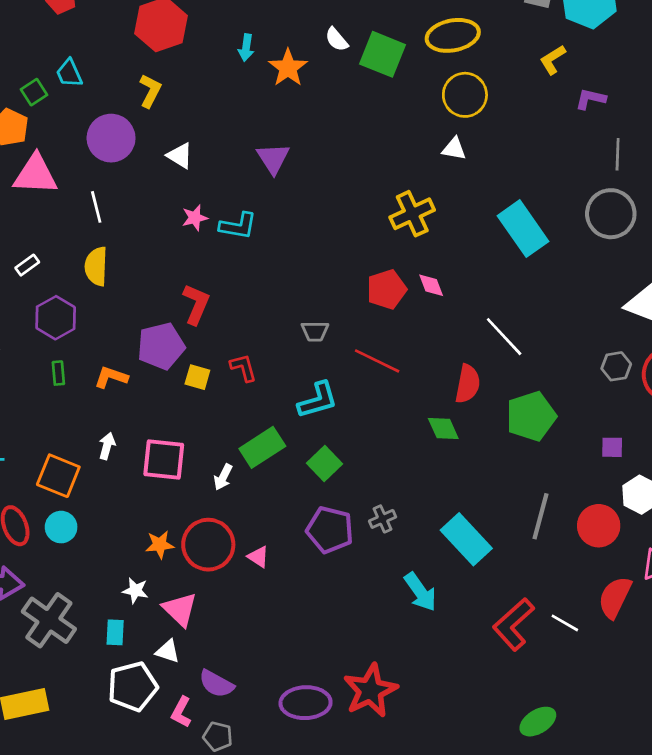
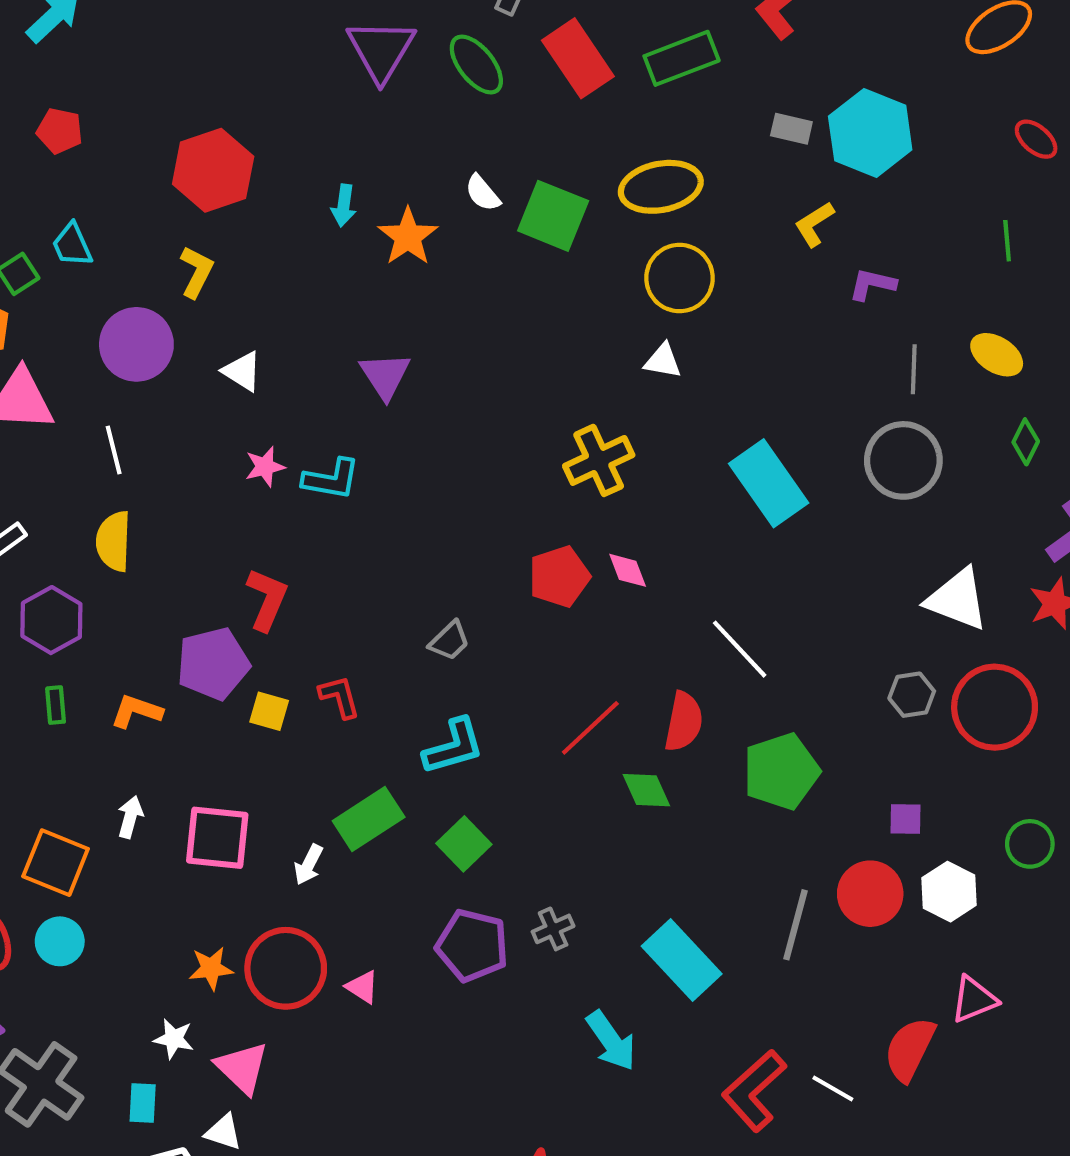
gray trapezoid: (315, 331) -> (449, 641), turned -44
red line: (377, 361) -> (590, 728), moved, turned -69
red circle: (599, 526) -> (870, 894), moved

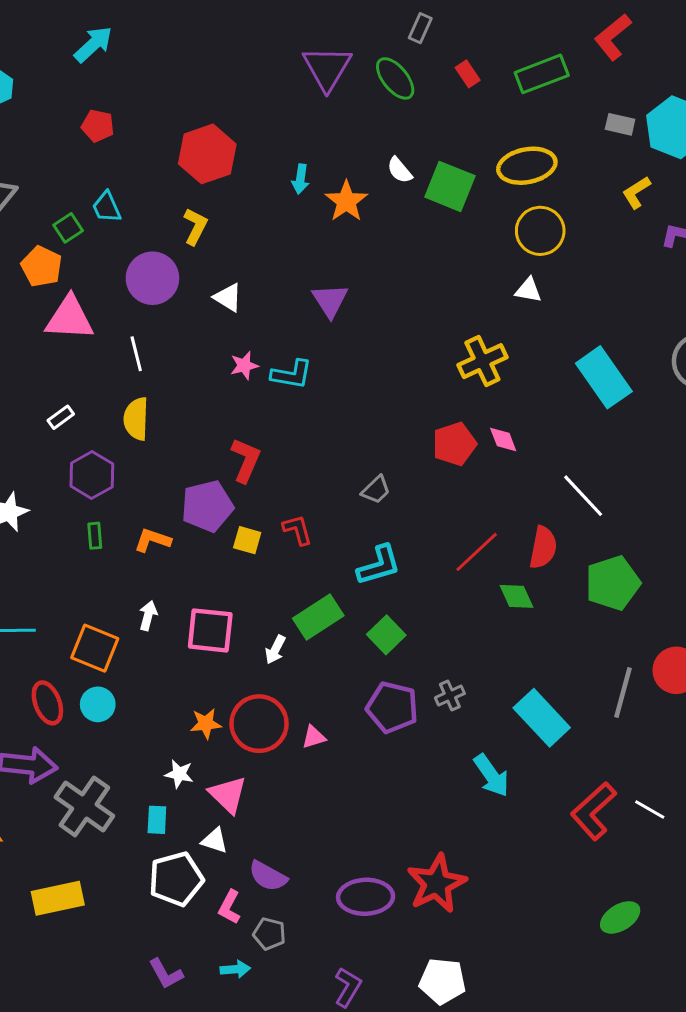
red rectangle: (578, 58) -> (468, 74), size x0.5
pink triangle: (362, 987) -> (314, 737), turned -50

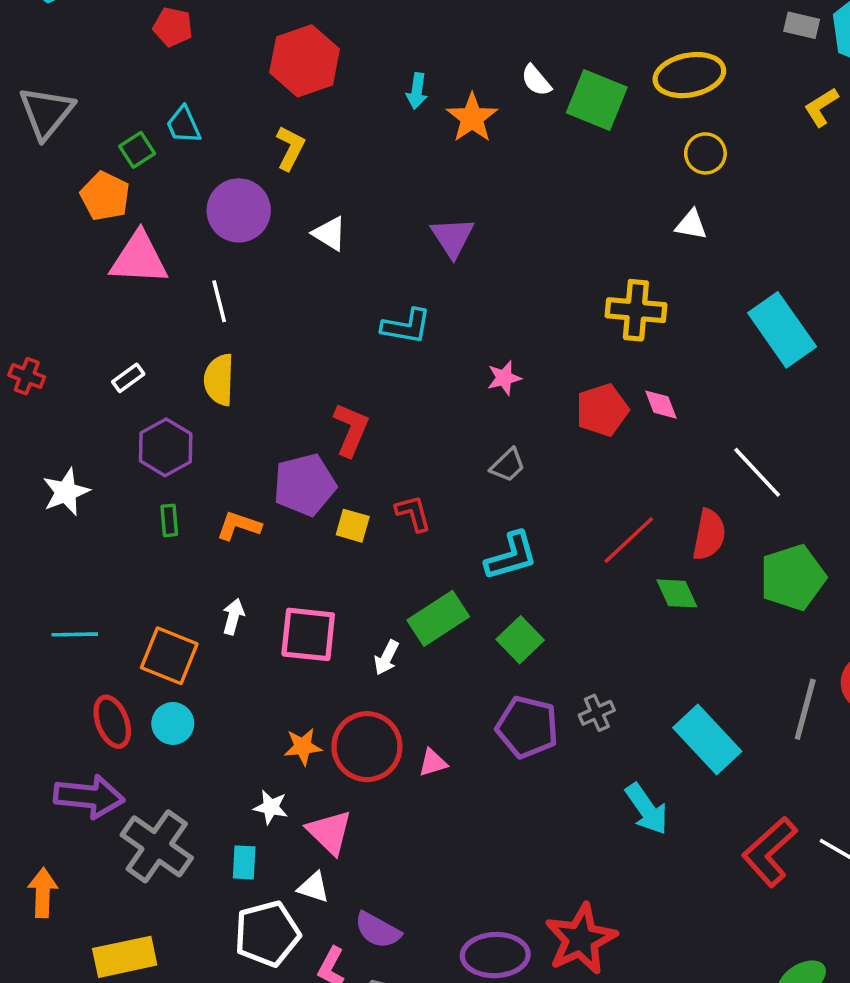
yellow circle: (540, 231) -> (705, 153), size x0.7
yellow cross: (482, 361) -> (636, 310), turned 30
pink star: (244, 366) -> (504, 378), moved

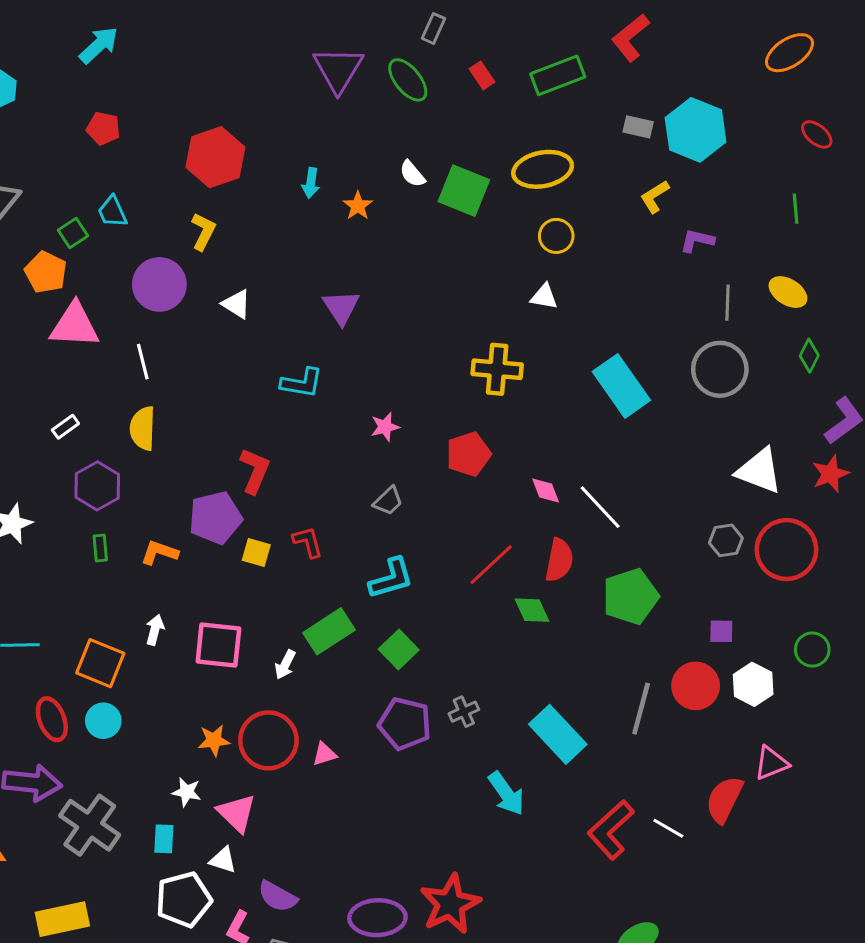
orange star: (472, 118) -> (358, 206), size x0.7
pink diamond: (661, 405) -> (546, 490), moved

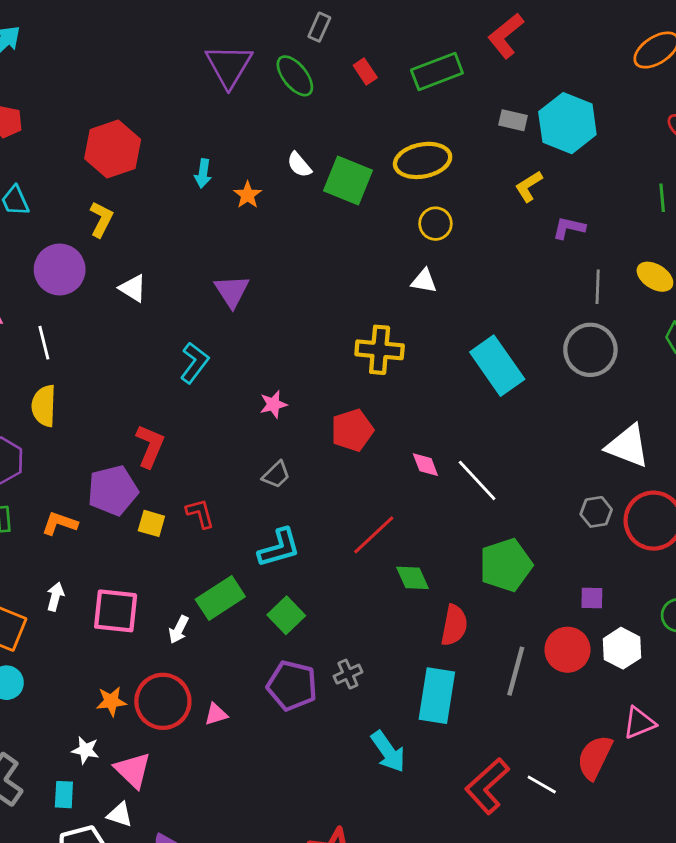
cyan L-shape: (302, 383) -> (194, 363), turned -63
red semicircle: (559, 560) -> (454, 625), moved
cyan rectangle: (558, 734) -> (437, 696), turned 52

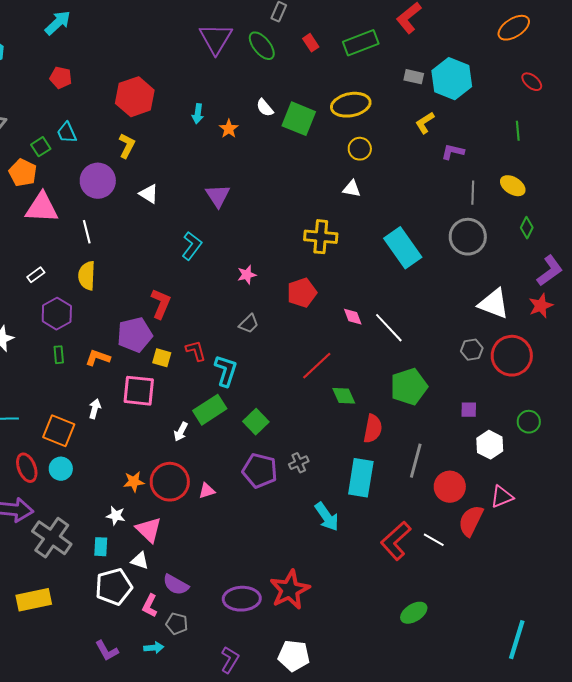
cyan L-shape: (279, 548) -> (226, 371), moved, turned -56
pink square: (116, 611) -> (139, 391), moved
red circle: (567, 650) -> (450, 487), moved

